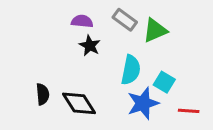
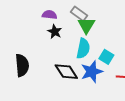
green triangle: (155, 30) -> (86, 25), moved, turned -36
black semicircle: (43, 94) -> (22, 65), size x1.5
black diamond: (79, 103) -> (66, 72), moved

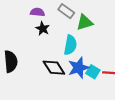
green triangle: (86, 25) -> (85, 22), moved, turned 42
cyan square: (106, 57) -> (93, 72), moved

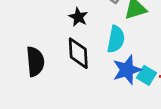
black diamond: (54, 68) -> (78, 53), moved, turned 30

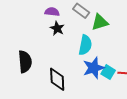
black diamond: (78, 53) -> (57, 79), moved

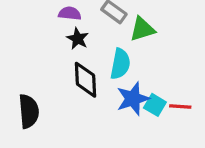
black semicircle: (25, 62) -> (29, 111), moved
black diamond: (57, 79) -> (86, 80), moved

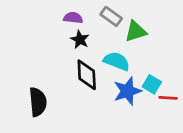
cyan semicircle: (120, 64) -> (117, 61), turned -80
cyan square: (155, 105) -> (152, 84), moved

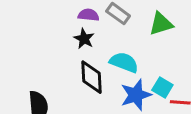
purple semicircle: (73, 18) -> (89, 15), moved
green triangle: (136, 31) -> (161, 24), moved

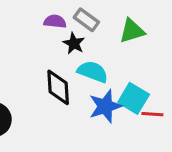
black star: (84, 39) -> (74, 43), moved
cyan square: (162, 88) -> (134, 98), size x1.4

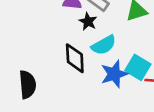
cyan semicircle: (93, 72) -> (104, 45), turned 130

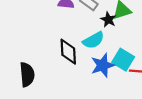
black star: (88, 21) -> (108, 20), moved

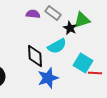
blue star: (103, 65) -> (48, 78), moved

